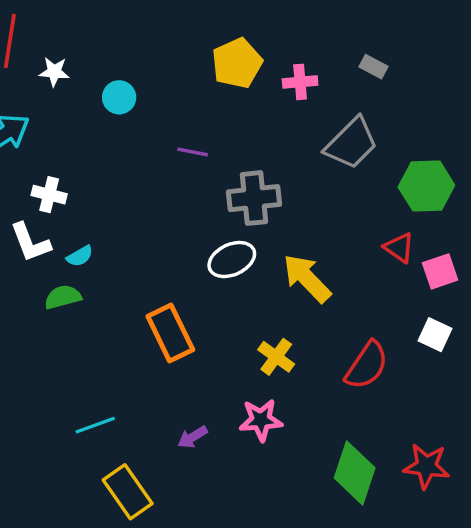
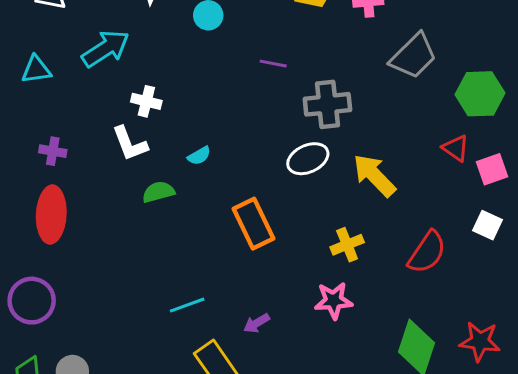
cyan semicircle: (80, 256) -> (199, 156), moved
yellow cross: (276, 357) -> (347, 245), turned 32
purple arrow: (193, 437) -> (257, 323), moved

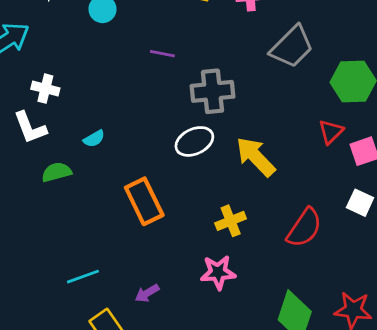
red triangle: (456, 148) -> (331, 132), turned 40

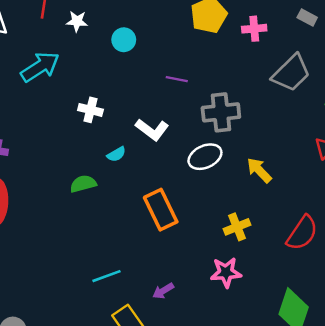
white cross: (45, 89) -> (90, 110), moved
white L-shape: (30, 128) -> (152, 130), moved, turned -32
yellow arrow: (256, 157) -> (259, 170), size x0.7

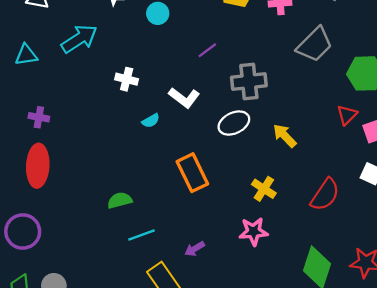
purple line: (177, 79) -> (207, 50), turned -48
green semicircle: (83, 184) -> (120, 200), moved
yellow cross: (237, 227) -> (264, 189), turned -35

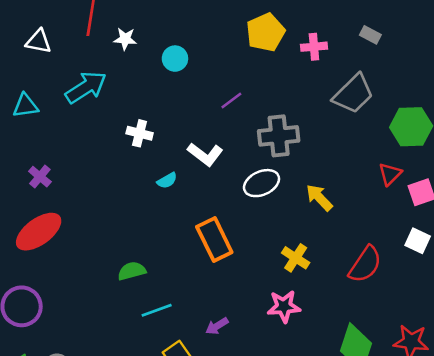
purple cross: (39, 117) -> (40, 177), turned 30
red ellipse: (38, 166) -> (39, 232), turned 51

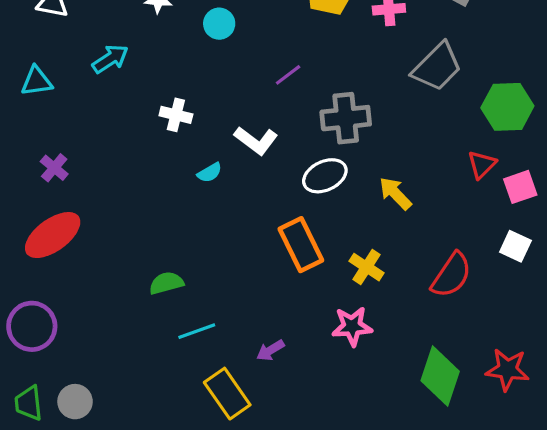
cyan arrow: (86, 87) -> (110, 59), size x0.7
orange rectangle: (214, 239) -> (301, 245), moved

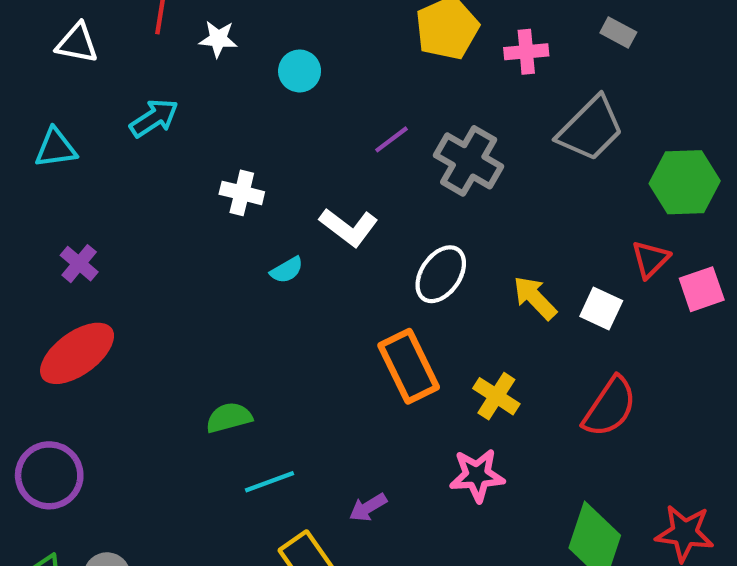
gray cross: (346, 118) -> (469, 161), moved, turned 36
white ellipse: (325, 176) -> (441, 274), turned -30
white square: (515, 246) -> (601, 308), moved

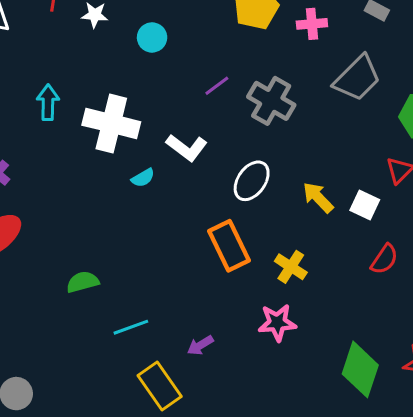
cyan arrow: (154, 118) -> (48, 102), moved, turned -56
white cross: (242, 193) -> (111, 123), size x1.8
red semicircle: (610, 407) -> (384, 259), moved, size x0.7
green semicircle: (229, 418) -> (83, 282), moved

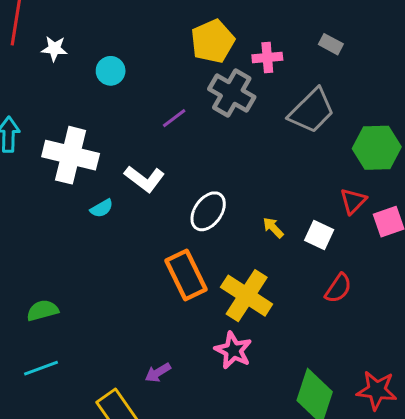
gray cross: (271, 101) -> (232, 93), moved
yellow arrow: (318, 197) -> (273, 228), size x0.7
yellow cross: (291, 267) -> (247, 296), size x1.6
pink star: (277, 323) -> (233, 350), turned 30
cyan line: (131, 327) -> (41, 368), moved

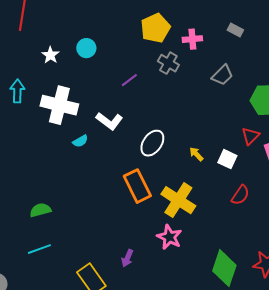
white star: (54, 49) -> (50, 55), moved, turned 30
gray cross: (232, 93) -> (168, 63), size x0.7
gray trapezoid: (312, 111) -> (222, 75), size x0.7
purple arrow: (158, 373) -> (127, 258), moved, turned -36

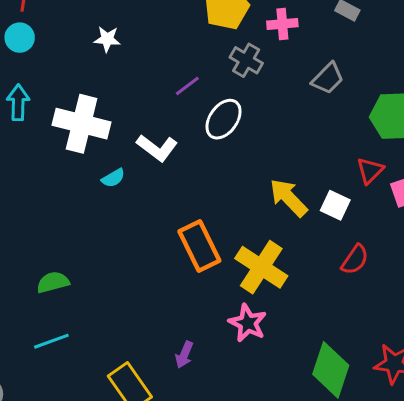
cyan circle: (86, 48) -> (20, 38), moved
white star: (50, 55) -> (107, 39), moved, turned -30
white ellipse: (152, 143) -> (224, 119), moved
yellow arrow: (196, 154) -> (288, 198), size x1.8

